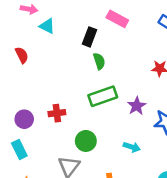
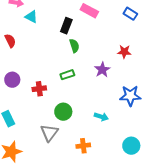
green rectangle: (103, 96) -> (67, 75), moved, size x0.6
purple star: (137, 106) -> (102, 70), moved
purple circle: (24, 119) -> (12, 80), moved

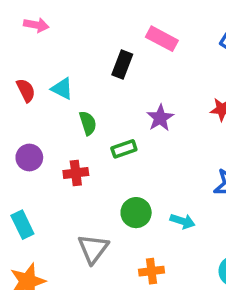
cyan triangle: (31, 17) -> (62, 89), moved
green semicircle: (74, 46) -> (88, 123), moved
purple star: (102, 70) -> (160, 118), moved
green circle: (63, 112) -> (136, 213), moved

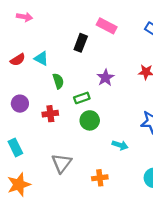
red semicircle: (26, 90) -> (18, 60), turned 84
green circle: (136, 213) -> (90, 120), moved

